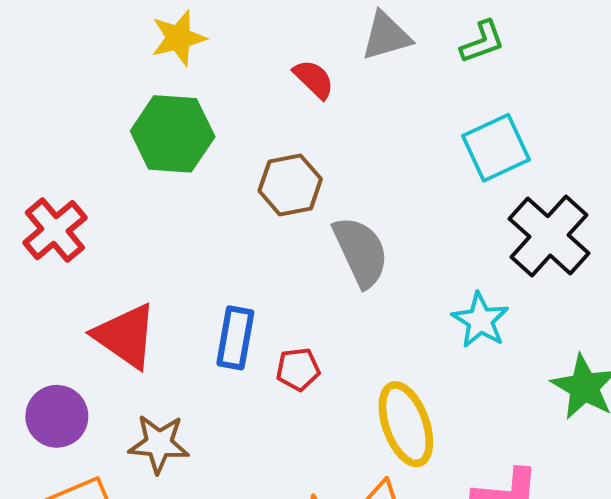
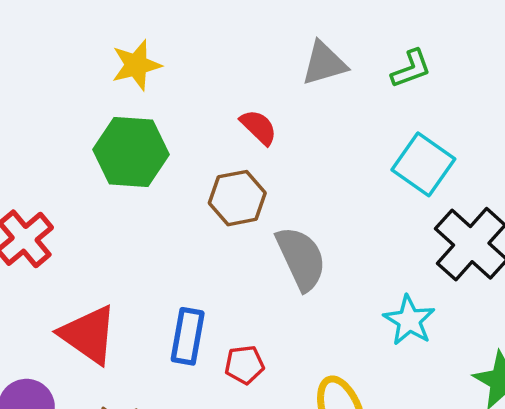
red semicircle: (314, 79) -> (259, 127), moved
cyan square: (496, 148) -> (423, 164), turned -30

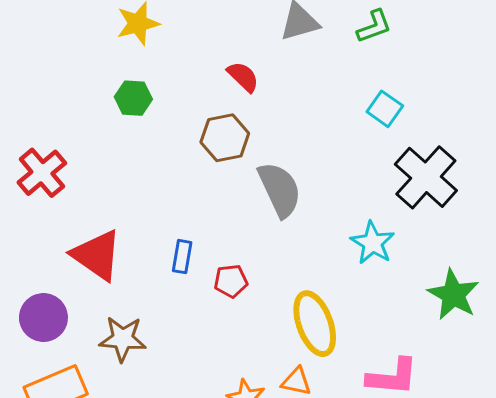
green hexagon: (131, 152) -> (133, 98), size x0.6
cyan square: (423, 164) -> (385, 109), size x0.7
blue rectangle: (188, 336) -> (182, 257), size x0.7

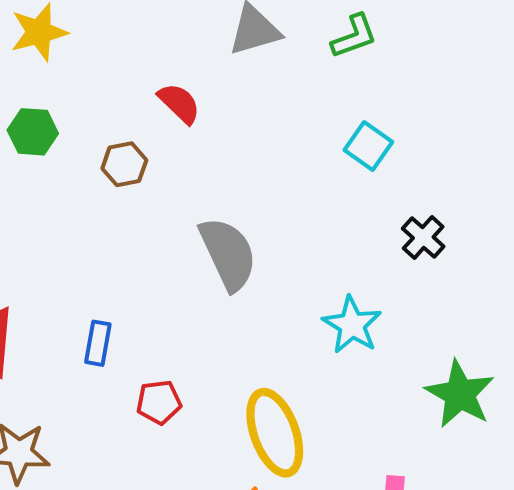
brown hexagon: (225, 138) -> (124, 164), moved, size x0.7
black cross: (426, 177) -> (423, 237), size x0.5
red pentagon: (231, 281) -> (159, 402), moved

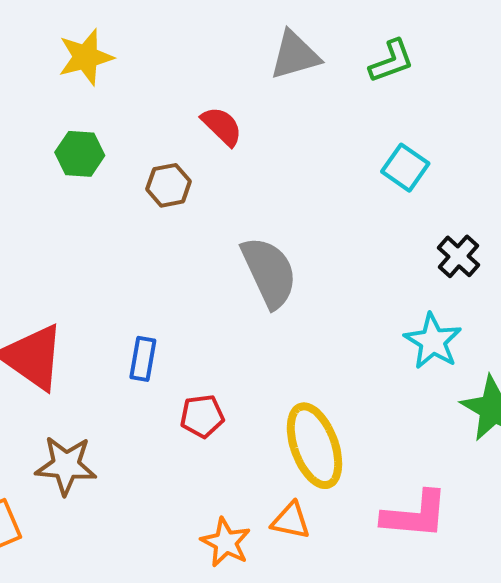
cyan star: (352, 325) -> (433, 341), moved

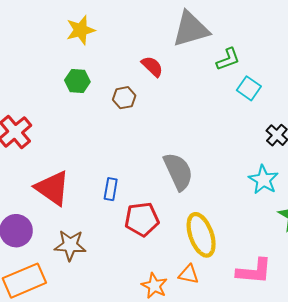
gray triangle: (295, 55) -> (191, 29), size x1.4
green L-shape: (391, 61) -> (228, 59), moved
gray semicircle: (269, 272) -> (178, 171), moved
red pentagon: (202, 416) -> (142, 219), size x1.5

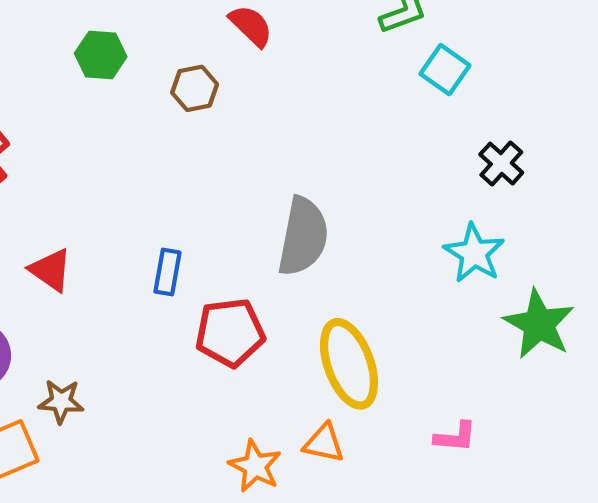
gray semicircle: (178, 171) -> (303, 237), turned 36
red triangle: (52, 188) -> (51, 270), size x0.6
brown star: (70, 245) -> (61, 401), moved, size x0.7
pink L-shape: (254, 271) -> (455, 437), size x0.6

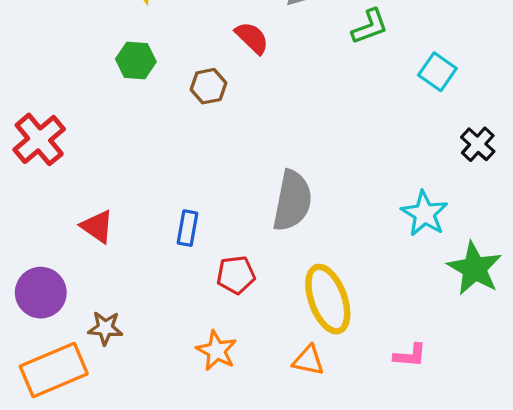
cyan square: (445, 70) -> (437, 72), moved
black cross: (501, 164) -> (478, 144), moved
red pentagon: (230, 333) -> (236, 275), size x0.7
orange star: (255, 466) -> (217, 351), moved

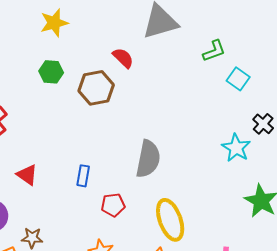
green L-shape: (370, 27) -> (214, 51), moved
brown hexagon: (208, 86) -> (96, 88), size x1.6
cyan star: (425, 214) -> (236, 148), moved

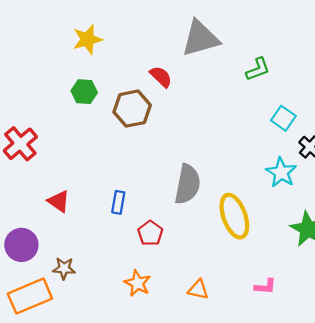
cyan square: (238, 79) -> (283, 118), moved
red pentagon: (113, 205) -> (150, 233), turned -30
yellow ellipse: (170, 220) -> (234, 216), moved

